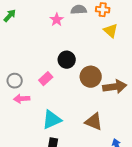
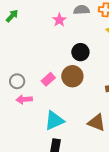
black circle: (67, 60) -> (80, 52), moved
brown circle: (91, 77) -> (72, 76), moved

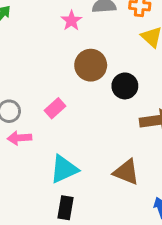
black circle: (80, 52) -> (125, 86), moved
brown circle: (72, 76) -> (91, 65), moved

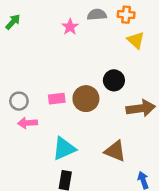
brown circle: (91, 65) -> (86, 99), moved
pink rectangle: (55, 108) -> (57, 99), turned 35

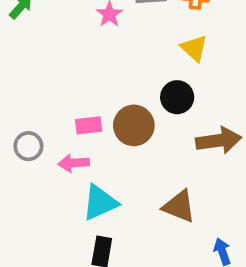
yellow triangle: (136, 40) -> (194, 48), moved
gray circle: (19, 101) -> (28, 146), moved
pink arrow: (27, 123) -> (74, 163), moved

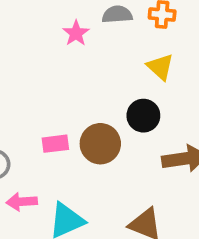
pink arrow: (74, 163) -> (22, 202), moved

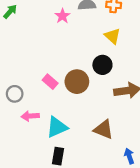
pink rectangle: (55, 144) -> (50, 82), turned 48

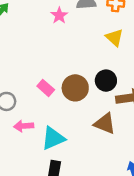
black circle: (102, 65) -> (106, 81), moved
brown triangle: (104, 129) -> (105, 124), moved

